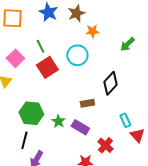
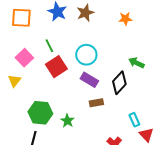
orange star: (92, 31) -> (125, 19), moved
green arrow: (127, 44) -> (136, 63), moved, turned 70
purple rectangle: (80, 127) -> (89, 80), moved

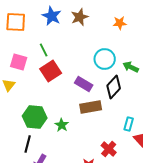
cyan circle: (86, 55) -> (105, 59), moved
pink square: (24, 58) -> (19, 62), turned -30
brown rectangle: (96, 103) -> (91, 107), size x1.5
cyan rectangle: (134, 120) -> (129, 124), turned 40

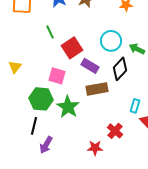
pink square: (19, 62) -> (57, 76), moved
red square: (51, 71) -> (72, 48), moved
green star: (62, 125) -> (68, 107), size x1.6

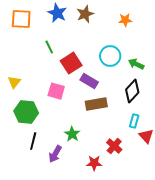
black diamond: (120, 69) -> (132, 91), moved
green hexagon: (41, 99) -> (26, 112), moved
green star: (68, 107) -> (72, 134), moved, size x0.7
purple arrow: (46, 145) -> (55, 154), moved

